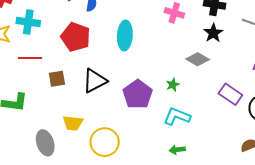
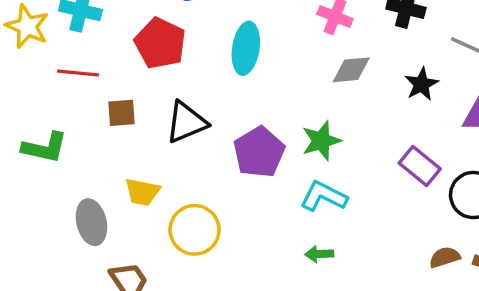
black star: (213, 33) -> (421, 84), moved
gray diamond: (198, 59) -> (351, 70), moved, turned -40
green star: (173, 85) -> (321, 141), size x1.6

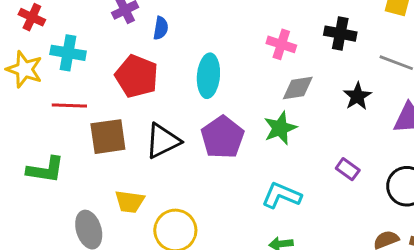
brown square: (122, 113) -> (108, 137), size x1.5
green star: (321, 141) -> (280, 128), moved
purple pentagon: (259, 152) -> (222, 137), moved
purple rectangle: (420, 166) -> (348, 169), moved, size x0.7

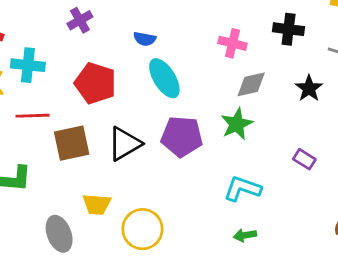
blue semicircle: (161, 28) -> (145, 39), moved, turned 95
cyan ellipse: (208, 76) -> (164, 78), turned -33
purple pentagon: (222, 137) -> (182, 136), turned -30

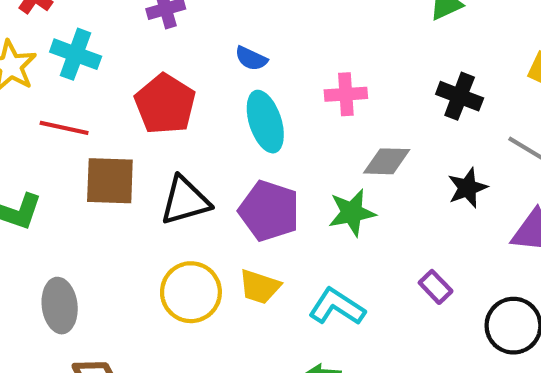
pink cross: (232, 43) -> (346, 94), moved, turned -32
yellow trapezoid: (97, 204) -> (260, 287), moved
yellow circle: (142, 229) -> (191, 292), moved

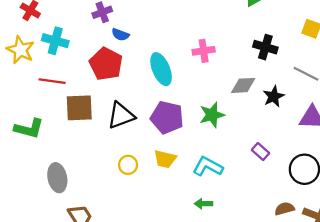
blue semicircle: (251, 58) -> (120, 35), moved
gray diamond: (387, 161) -> (243, 85), moved
yellow circle: (191, 292) -> (128, 165), size x0.6

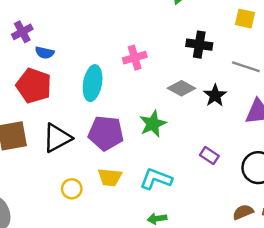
cyan ellipse: (161, 69) -> (93, 83), turned 40
gray diamond: (243, 85) -> (181, 88), turned 40

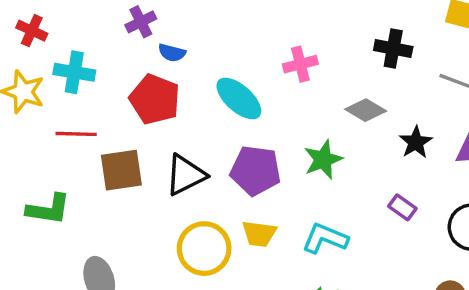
cyan ellipse: (93, 83) -> (239, 98), turned -60
black star: (215, 95) -> (416, 142), moved
yellow circle: (72, 189) -> (204, 249), size x1.8

